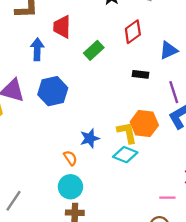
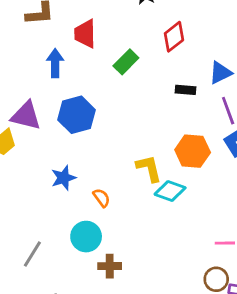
blue triangle: (169, 50) -> (220, 73), moved
yellow L-shape: (127, 133) -> (149, 168), moved
blue star: (90, 138) -> (64, 178), moved
cyan circle: (70, 187) -> (86, 237), moved

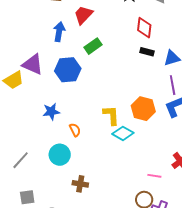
red trapezoid: (85, 34) -> (83, 15), turned 35
red diamond: (174, 37) -> (144, 28), turned -55
green rectangle: (126, 62) -> (93, 46), moved
black rectangle: (186, 90) -> (147, 52), moved
brown cross: (110, 266) -> (80, 184), moved

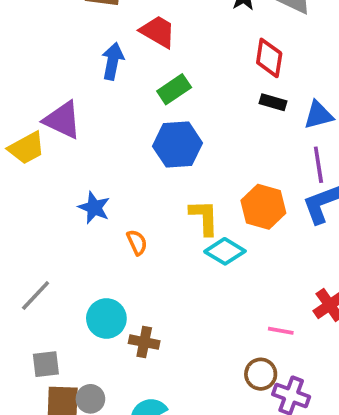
red trapezoid: (83, 15) -> (158, 32), turned 75
blue hexagon: (68, 70) -> (177, 145), moved
blue star: (51, 112) -> (94, 208), turned 30
cyan circle: (60, 155) -> (106, 319), moved

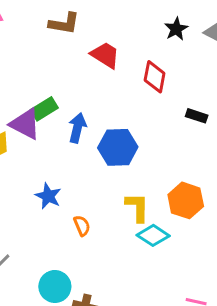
red diamond: (269, 58) -> (155, 77), moved
blue arrow: (113, 61) -> (77, 128), moved
green rectangle: (174, 89) -> (44, 109), moved

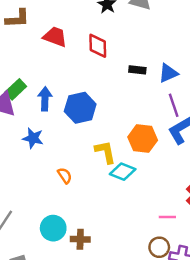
blue star: (48, 196) -> (33, 138), moved

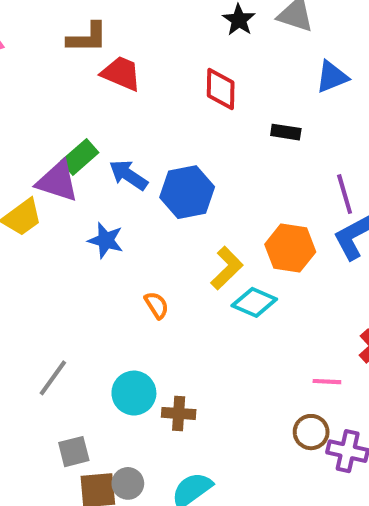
red trapezoid: (55, 37) -> (121, 73), moved
blue triangle: (168, 73) -> (332, 77), moved
blue arrow: (45, 99) -> (128, 175), turned -60
yellow L-shape: (105, 152) -> (227, 268), turned 55

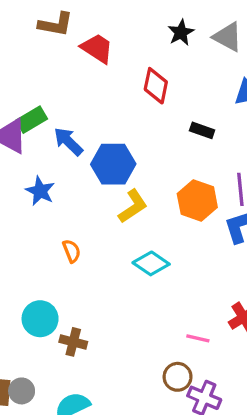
red trapezoid: (121, 73) -> (97, 48), moved
orange hexagon: (290, 248) -> (197, 200), moved
yellow L-shape: (227, 268) -> (133, 206), moved

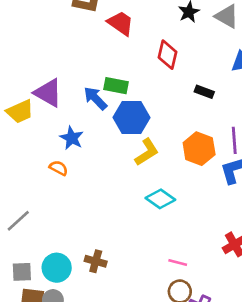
green rectangle: (32, 120) -> (116, 86), moved, turned 40
orange semicircle: (72, 251) -> (59, 168), moved, turned -42
cyan circle: (40, 319) -> (57, 268), moved
pink line: (198, 338) -> (178, 263), moved

